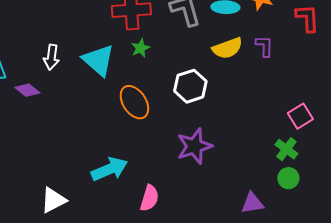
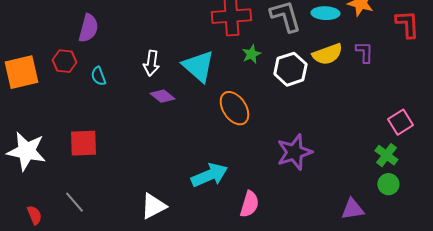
green star: (140, 48) -> (251, 54), moved
white hexagon: (190, 86) -> (290, 69), moved
purple diamond: (27, 90) -> (162, 96), moved

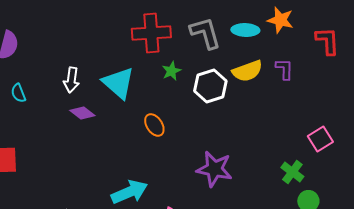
orange ellipse: (234, 108) -> (154, 125), size x0.7
purple star: (294, 152) -> (214, 169), turned 30
green cross: (386, 155) -> (292, 172), moved

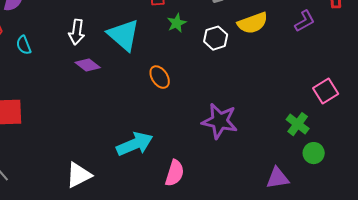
purple L-shape: (284, 69) -> (305, 21), moved, turned 60
white hexagon: (210, 86) -> (216, 38), size x0.7

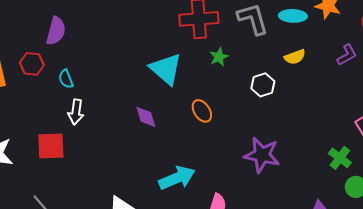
yellow semicircle: (253, 23) -> (295, 57), size x0.7
white arrow: (77, 32) -> (76, 112), moved
white hexagon: (216, 38) -> (263, 85), moved
purple diamond: (88, 65) -> (146, 117), moved, turned 35

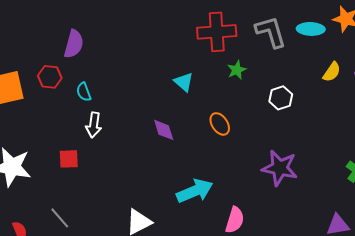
yellow semicircle: (295, 57) -> (332, 72), moved, turned -35
cyan triangle: (166, 69) -> (184, 82), size x0.6
red square: (51, 146) -> (69, 159), size x0.7

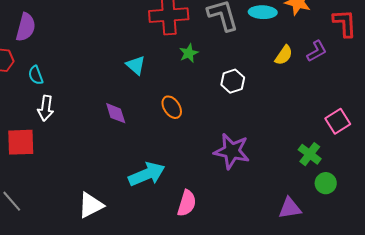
red square: (69, 159) -> (21, 142), size x1.4

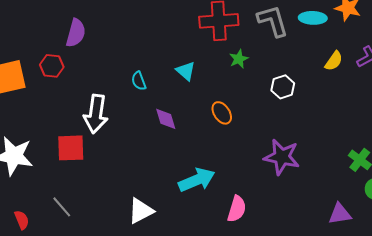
cyan semicircle: (36, 75) -> (139, 81), moved
white arrow: (46, 108) -> (96, 114), size x1.5

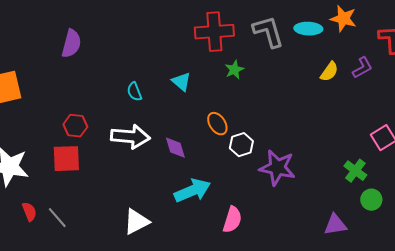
red hexagon: (52, 66) -> (75, 126), moved
white hexagon: (283, 87) -> (241, 145), moved
white arrow: (96, 114) -> (130, 137), moved, turned -93
purple diamond: (166, 119) -> (175, 148), moved
red semicircle: (22, 220) -> (29, 212), moved

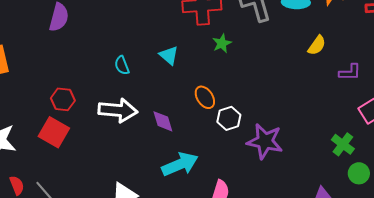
purple L-shape: (362, 68) -> (350, 72), moved, turned 30
red square: (66, 159) -> (54, 132), turned 32

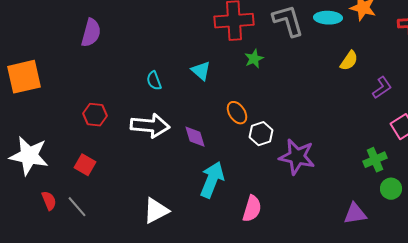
purple L-shape: (350, 72) -> (382, 88), turned -35
red square: (54, 132) -> (85, 165), moved, size x0.7
green cross: (343, 144) -> (375, 160), turned 30
cyan arrow: (180, 164) -> (212, 180), turned -45

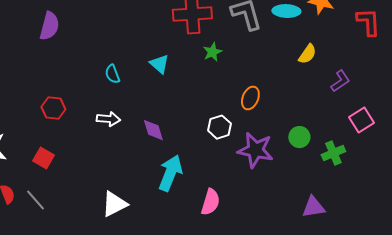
orange ellipse: (237, 113) -> (250, 98), moved, turned 55
white arrow: (150, 126) -> (108, 119), size x0.6
green circle: (391, 189) -> (299, 137), moved

